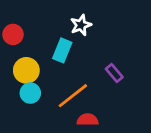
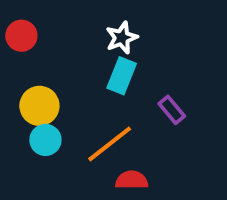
red circle: (13, 34) -> (21, 36), moved
cyan rectangle: (62, 50) -> (122, 76), moved

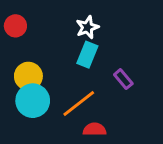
cyan circle: (45, 140) -> (33, 101), size x1.5

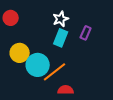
purple rectangle: (123, 79) -> (86, 33), moved, turned 64
cyan circle: (33, 101) -> (38, 65), moved

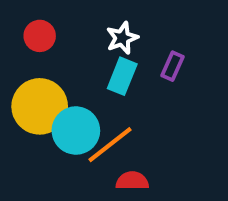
red circle: (11, 18) -> (40, 36), moved
yellow circle: (20, 53) -> (40, 106), size x1.4

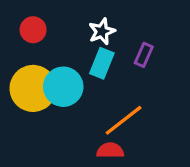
cyan circle: (76, 131) -> (63, 87), moved
orange line: (110, 145) -> (124, 120), moved

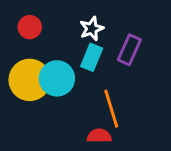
purple rectangle: (144, 55) -> (129, 50), size x1.4
orange line: (124, 120) -> (111, 109), turned -69

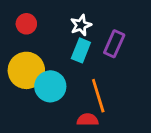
cyan circle: (57, 78) -> (50, 86), moved

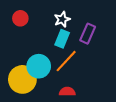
yellow circle: (26, 70) -> (22, 79), moved
orange line: (98, 96) -> (66, 61), moved, turned 60

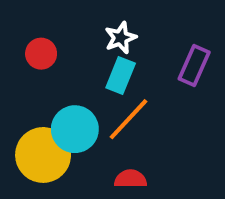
red circle: (20, 18) -> (41, 54), moved
purple rectangle: (88, 34) -> (194, 66), moved

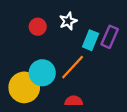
red circle: (41, 54) -> (38, 27), moved
cyan rectangle: (121, 75) -> (91, 40), moved

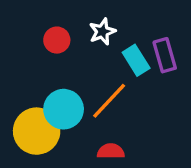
purple rectangle: (110, 37) -> (165, 55), turned -40
cyan rectangle: (91, 40) -> (136, 60), turned -54

